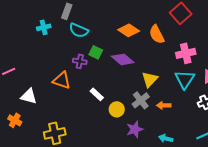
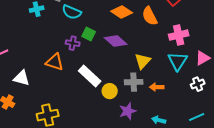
white rectangle: (97, 94) -> (90, 76), size x1.6
gray cross: (141, 100) -> (134, 82), turned 36

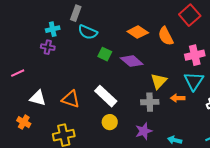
purple cross: (73, 43) -> (48, 47), moved
orange triangle: (55, 62) -> (71, 99), moved
orange arrow: (157, 87) -> (178, 98), moved
yellow circle: (110, 91) -> (110, 122), moved

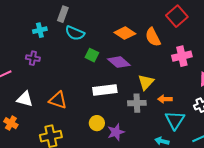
purple cross: (48, 47) -> (33, 58), moved
cyan triangle: (194, 81) -> (175, 120), moved
white rectangle: (106, 96) -> (105, 90), moved, turned -50
purple star: (144, 131) -> (116, 132), moved

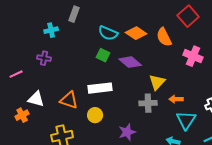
cyan semicircle: (75, 33) -> (108, 33), moved
pink cross: (182, 56) -> (193, 56), turned 36
white rectangle: (105, 90) -> (100, 88), moved
orange cross: (11, 123) -> (22, 115), moved, turned 32
yellow circle: (97, 123) -> (95, 115), moved

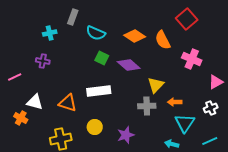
cyan semicircle: (108, 33) -> (96, 33), moved
orange cross: (22, 115) -> (21, 118), turned -32
yellow circle: (95, 115) -> (95, 127), moved

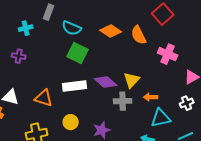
green square: (102, 58) -> (78, 53), size x1.5
purple diamond: (129, 65) -> (106, 82), moved
cyan triangle: (185, 123) -> (161, 118), turned 45

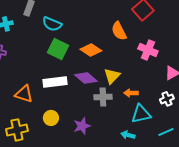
orange diamond: (111, 31) -> (91, 50), moved

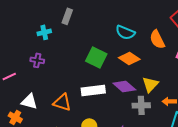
cyan semicircle: (52, 24) -> (125, 32), moved

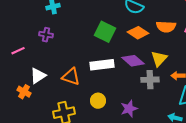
orange semicircle: (157, 39) -> (166, 27), moved, turned -60
white triangle: (29, 101) -> (38, 76), turned -48

